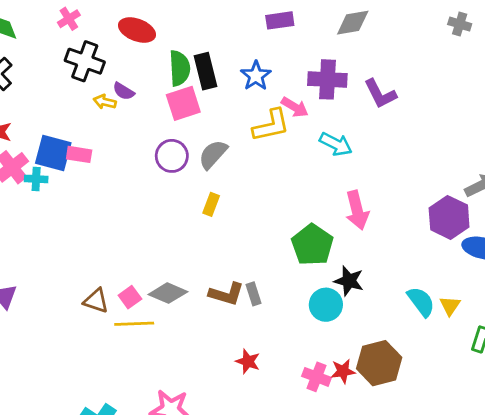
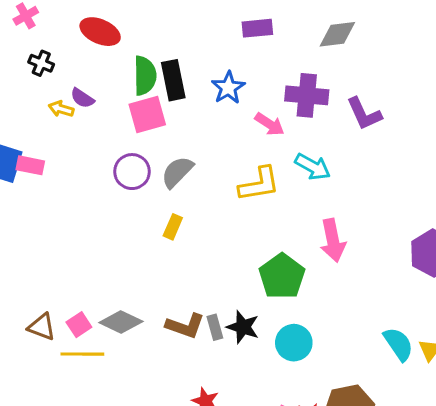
black cross: (85, 61) -> (41, 63), size x0.6
yellow L-shape: (271, 125) -> (259, 184), moved
black star: (349, 281) -> (243, 327), moved

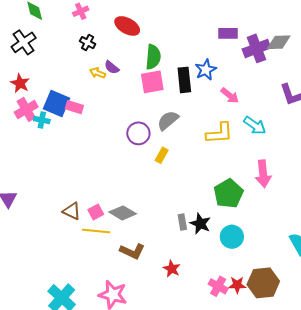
black rectangle: (173, 80) -> (184, 80), moved
purple cross: (307, 95) -> (256, 48), moved, turned -32
purple circle: (132, 172) -> (138, 133), moved
brown L-shape: (185, 326) -> (132, 251), moved

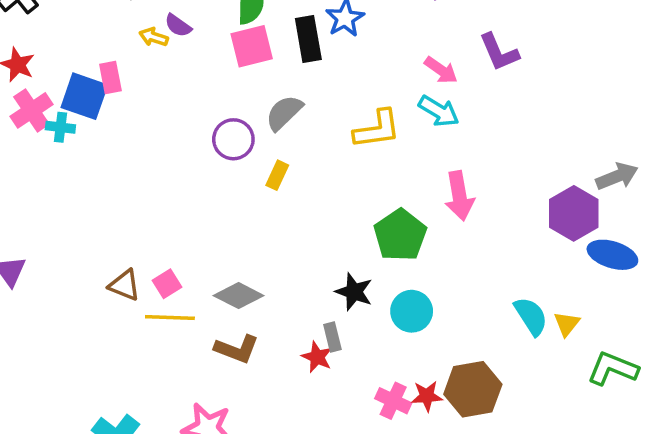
pink arrow: (230, 96) -> (441, 70), moved
pink rectangle: (74, 107) -> (110, 78), moved, turned 66
gray diamond: (123, 213) -> (239, 296), moved
gray rectangle: (182, 222) -> (332, 337), moved
red star: (172, 269) -> (317, 357), moved

